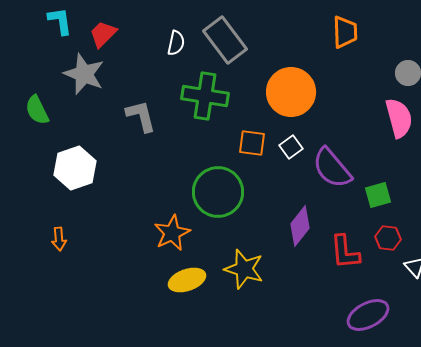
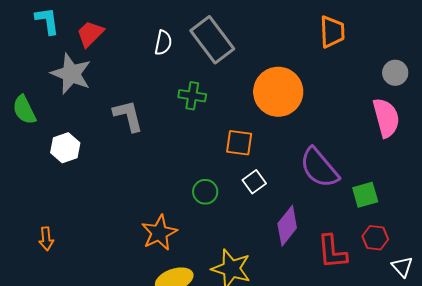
green cross: (205, 96) -> (192, 96), size x0.6
white square: (291, 147) -> (254, 182), moved
white hexagon: (75, 168) -> (65, 148), moved, size x0.7
green circle: (218, 192) -> (205, 192), size x0.5

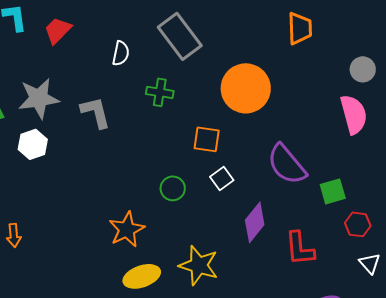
white semicircle: (163, 43) -> (121, 53), moved
gray star: (71, 74) -> (39, 98), moved, turned -30
red hexagon: (375, 238) -> (358, 224), moved

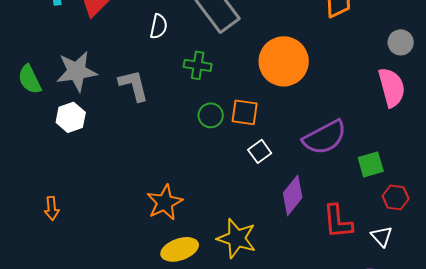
purple semicircle: (287, 164) -> (325, 137), turned -78
green circle: (173, 188) -> (211, 115), moved
white triangle: (370, 263) -> (382, 236), moved

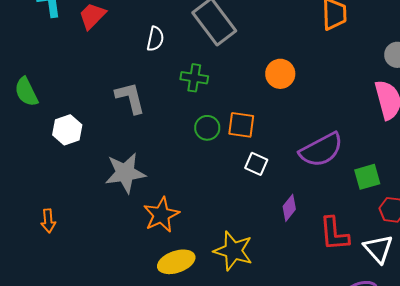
orange circle: (284, 61) -> (280, 74), size x0.6
gray star: (77, 71) -> (125, 173), moved
white square: (260, 151) -> (256, 164), turned -30
purple diamond: (293, 195) -> (289, 208), size x0.7
white triangle: (382, 236) -> (378, 249), size x1.4

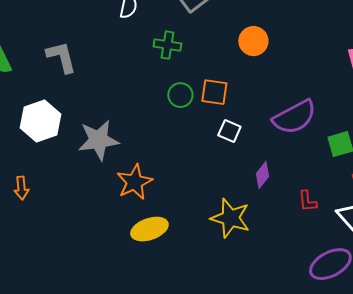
gray L-shape: (130, 98) -> (61, 57), moved
white hexagon: (67, 130) -> (40, 121), moved, size x1.4
red L-shape: (334, 234) -> (307, 201), size x0.6
yellow star: (233, 251) -> (230, 218), moved

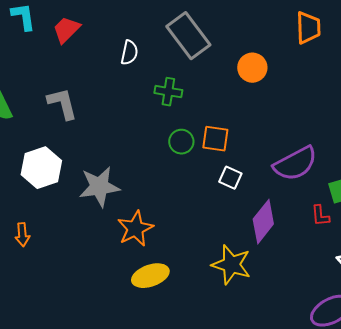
orange circle: (253, 41) -> (252, 68), moved
purple diamond: (262, 175) -> (263, 222), size x1.6
red L-shape: (307, 201) -> (320, 216), moved

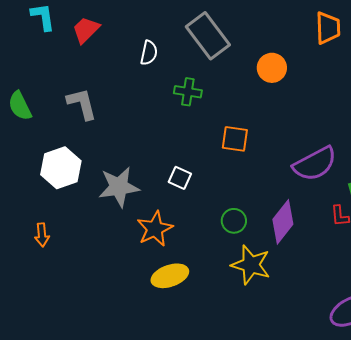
green circle: (181, 142) -> (234, 221), moved
white square: (230, 178) -> (180, 178), moved

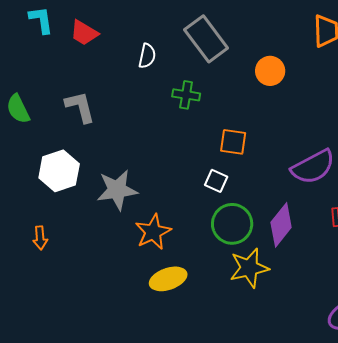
red trapezoid: (86, 30) -> (84, 33), turned -104
white square: (180, 178) -> (216, 181), moved
green circle: (234, 221) -> (232, 224), size x1.6
yellow star: (251, 265) -> (249, 268), turned -30

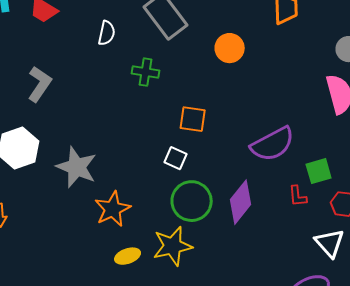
gray L-shape: (80, 107) -> (40, 84), turned 48
gray star: (117, 190) -> (77, 167), turned 30
yellow star: (249, 268) -> (173, 246), moved
yellow ellipse: (168, 279) -> (128, 256), size x0.7

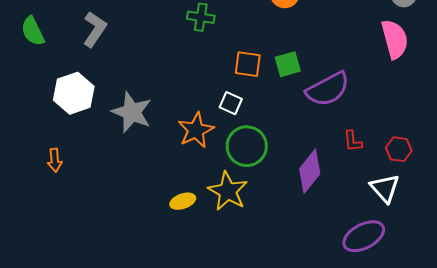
green square: (319, 171) -> (288, 64), moved
purple diamond: (241, 202) -> (310, 171), moved
orange star: (113, 209) -> (196, 130), moved
yellow star: (173, 246) -> (228, 191), turned -30

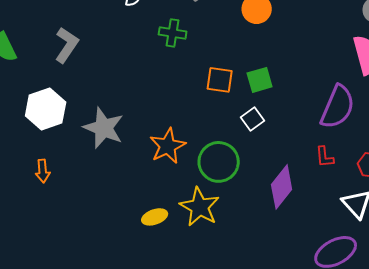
purple semicircle: (328, 89) -> (338, 107), moved, turned -39
white square: (231, 103) -> (253, 119), moved, turned 30
orange arrow: (55, 160) -> (43, 171), moved

